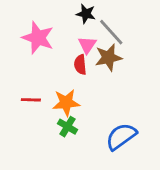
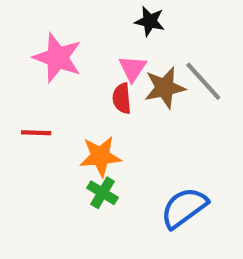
black star: (86, 14) -> (150, 21), moved
gray line: (111, 32) -> (203, 81), moved
red line: (31, 100) -> (36, 133), moved

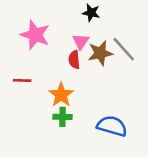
orange star: (100, 156) -> (61, 95), turned -30
green cross: (103, 193) -> (62, 117), turned -30
blue semicircle: (184, 208) -> (112, 126), turned 52

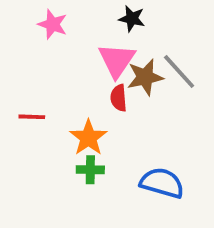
pink star: (35, 35) -> (53, 24), moved, size x0.7
pink triangle: (81, 41) -> (117, 60), size x1.5
red semicircle: (74, 60) -> (119, 98), moved

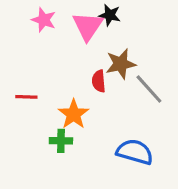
pink triangle: (117, 60) -> (88, 26), moved
gray line: (179, 72) -> (149, 89), moved
green cross: (90, 170) -> (61, 141), moved

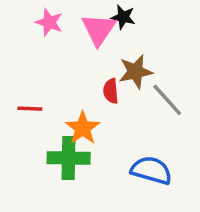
green cross: (61, 141) -> (69, 158), size x1.6

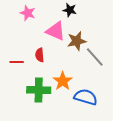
pink triangle: (99, 29) -> (56, 31), moved, turned -40
red semicircle: (111, 91) -> (40, 55), moved
orange star: (83, 128) -> (63, 81), moved

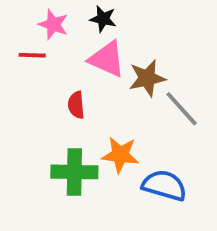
black star: (70, 10) -> (103, 19), moved
red line: (17, 62) -> (32, 55), moved
orange star: (63, 81) -> (120, 155), turned -30

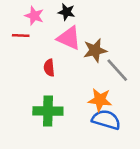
orange star: (120, 155) -> (100, 100), moved

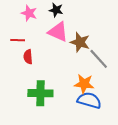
red line: (21, 36) -> (18, 40), moved
brown star: (95, 50) -> (80, 42), turned 30
red semicircle: (49, 68) -> (28, 57), moved

